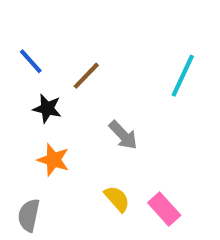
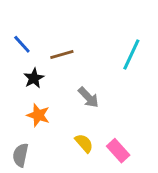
brown line: (86, 76) -> (62, 55), turned 30
black star: (47, 108) -> (34, 78), turned 30

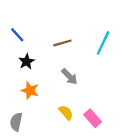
brown line: (62, 55) -> (62, 43), moved

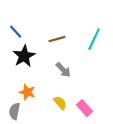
black star: (27, 61) -> (24, 56), size x1.5
orange star: (30, 90) -> (27, 92), moved

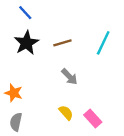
blue line: (16, 32) -> (25, 13), moved
black star: (24, 56) -> (26, 43), moved
orange star: (27, 92) -> (14, 93), moved

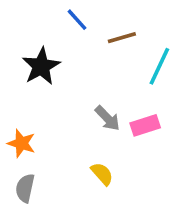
blue line: (25, 13) -> (77, 20), moved
brown line: (62, 43) -> (122, 38), moved
pink rectangle: (93, 118) -> (145, 125), moved, turned -66

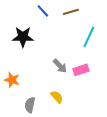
brown line: (122, 38) -> (71, 12), moved
black star: (41, 66) -> (23, 37), turned 30
gray semicircle: (25, 188) -> (30, 105), moved

